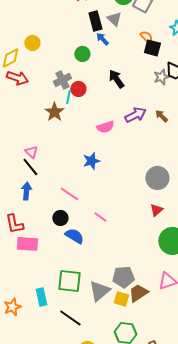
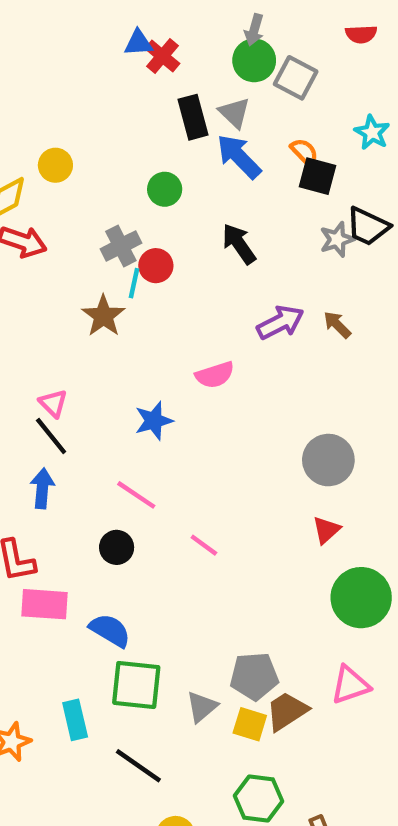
blue arrow: (102, 39) -> (239, 156), moved, size x1.6
pink semicircle: (105, 127) -> (215, 375), moved
blue star: (91, 161) -> (154, 421), moved
blue semicircle: (74, 236) -> (110, 630), moved
gray triangle: (99, 291) -> (202, 707), size x0.7

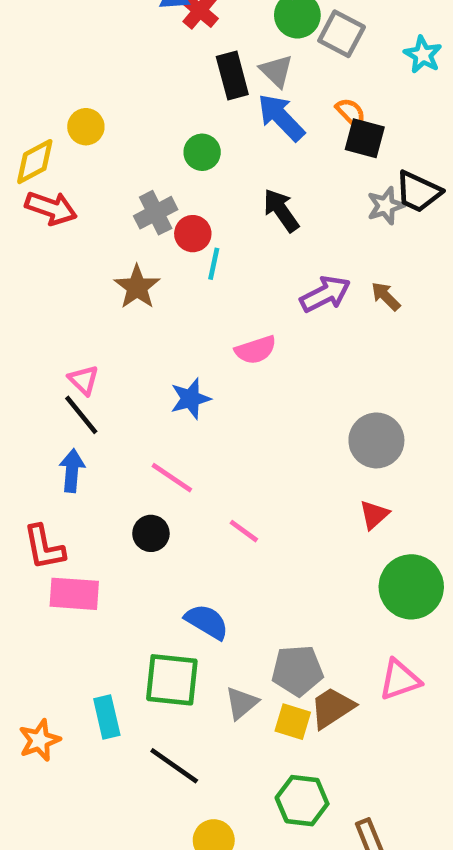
cyan star: (372, 132) -> (423, 55), moved
cyan line: (134, 283) -> (214, 264), moved
blue semicircle: (110, 630) -> (207, 622), moved

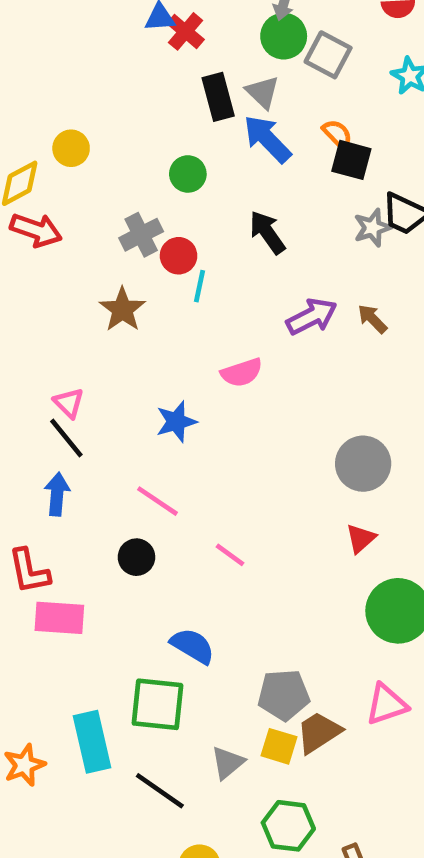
gray triangle: (242, 703) -> (228, 763), moved
cyan rectangle: (107, 717) -> (92, 742), size x1.4

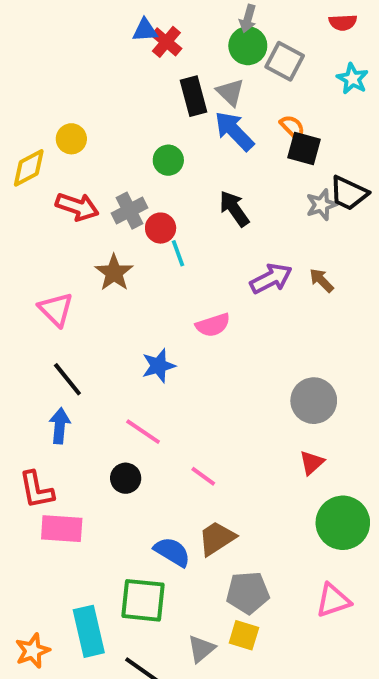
red arrow: (36, 230) -> (77, 207), moved
cyan line: (200, 286) -> (178, 253), turned -32
pink triangle: (69, 403) -> (56, 309), moved, size x1.4
brown trapezoid: (319, 732) -> (217, 538), moved

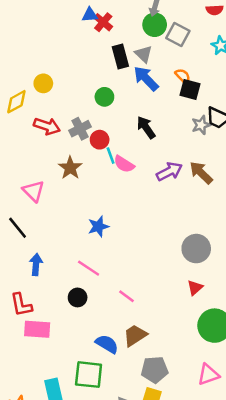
brown arrow: (321, 280) -> (201, 173), size x1.5
pink semicircle: (213, 325) -> (124, 164), moved, turned 50
black line: (67, 379) -> (18, 228), moved

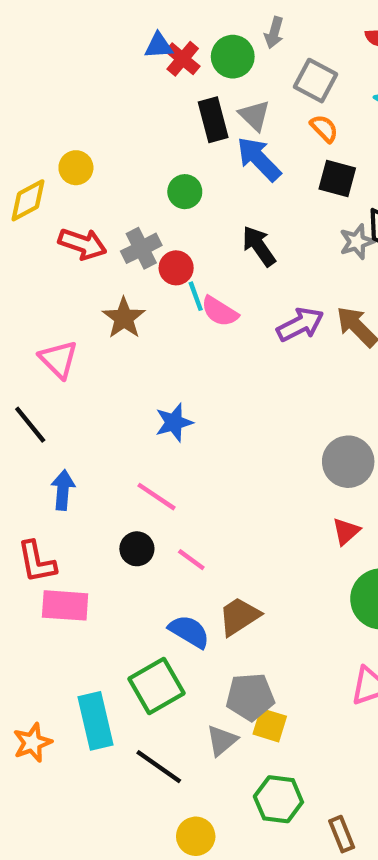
green circle: (155, 25) -> (233, 57), moved
orange semicircle: (183, 76) -> (324, 128), moved
pink line: (126, 296) -> (191, 560), moved
gray pentagon: (155, 370) -> (250, 697), moved
green square: (89, 375) -> (157, 686), turned -36

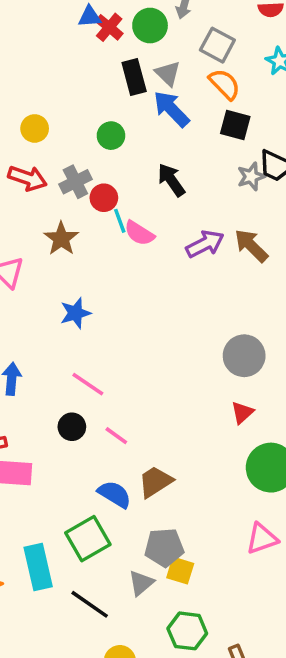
orange semicircle: (324, 128) -> (225, 84), size x1.4
yellow circle: (76, 168) -> (35, 128), moved
blue star: (174, 422) -> (75, 313), moved

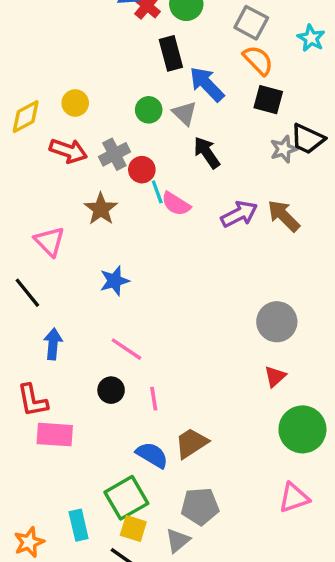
gray triangle: (168, 73) -> (185, 113), moved
pink line: (116, 436) -> (154, 399), turned 45
cyan rectangle: (38, 567) -> (79, 525), size x0.7
yellow square: (180, 571) -> (133, 529), moved

